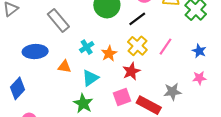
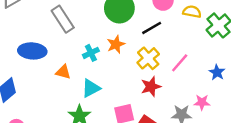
orange star: (109, 53) -> (116, 44), moved
red star: (131, 71) -> (151, 87), moved
pink star: (199, 78) -> (202, 102), moved

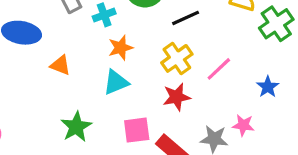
orange star: (116, 44) -> (121, 48), moved
cyan cross: (91, 53) -> (104, 15), moved
cyan triangle: (91, 88) -> (116, 82), moved

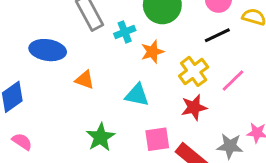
black line: (186, 18) -> (217, 35), moved
orange star: (121, 48) -> (152, 52), moved
cyan triangle: (116, 82) -> (137, 95), turned 35

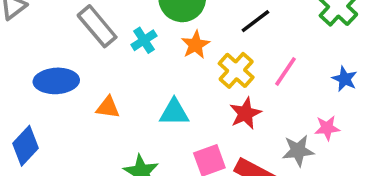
orange star: (152, 52) -> (195, 45), moved

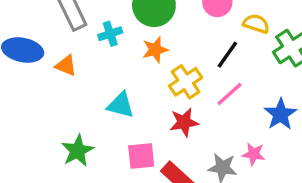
black line: (255, 21) -> (227, 55), moved, turned -32
blue star: (345, 79) -> (280, 114), size x1.4
orange triangle: (108, 107) -> (66, 66), moved

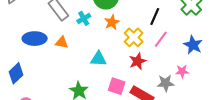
pink square: (141, 156) -> (117, 86), turned 36

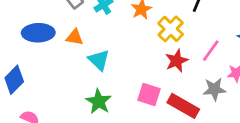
pink line: (161, 39) -> (211, 51), moved
cyan triangle: (98, 59) -> (99, 60), moved, turned 42

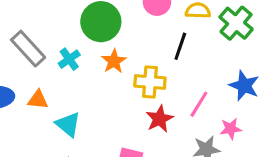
yellow cross: (171, 29) -> (150, 82), turned -35

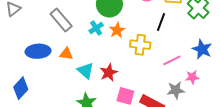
cyan cross: (69, 59) -> (96, 28), moved
pink line: (199, 104) -> (172, 60), turned 30
red star: (160, 119) -> (109, 73), moved

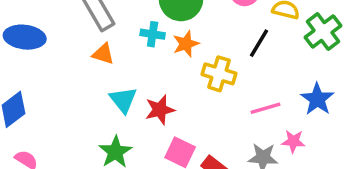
cyan cross: (96, 28) -> (153, 34), turned 32
blue ellipse: (38, 51) -> (25, 37), moved
orange triangle: (66, 54) -> (103, 54), moved

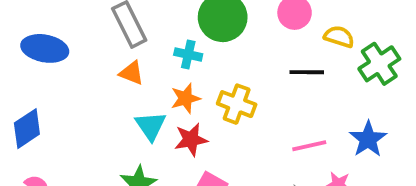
black line: (259, 43) -> (307, 72), turned 56
orange star: (186, 44) -> (185, 98), moved
yellow cross: (219, 74) -> (237, 104), moved

